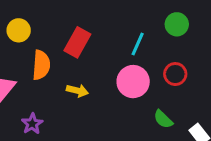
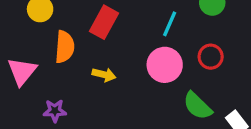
green semicircle: (163, 119) -> (197, 106), size x1.4
purple star: (32, 124) -> (55, 111), turned 30

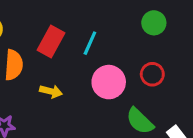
cyan line: (170, 24) -> (90, 43), moved

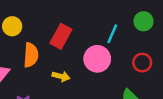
cyan line: (90, 43) -> (112, 34), moved
pink circle: (109, 82) -> (97, 59), moved

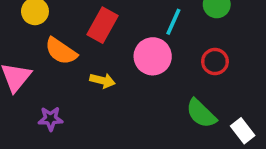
orange semicircle: (31, 55) -> (61, 51), turned 120

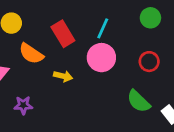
cyan line: (173, 22) -> (103, 28), moved
red rectangle: (102, 25) -> (63, 34), turned -60

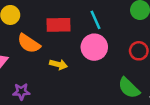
cyan line: (103, 28) -> (96, 20), turned -48
red rectangle: (63, 34) -> (58, 25), turned -60

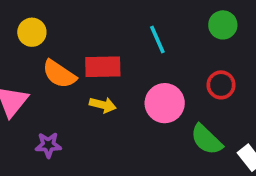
red rectangle: (58, 25) -> (103, 67), moved
pink circle: (94, 47) -> (165, 103), moved

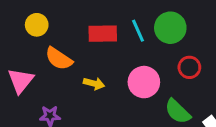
green circle: (223, 25) -> (170, 28), moved, size x1.4
red rectangle: (103, 67) -> (103, 34), moved

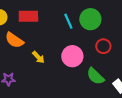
red rectangle: (103, 34) -> (28, 16), moved
yellow arrow: (94, 84) -> (38, 57), turned 32

